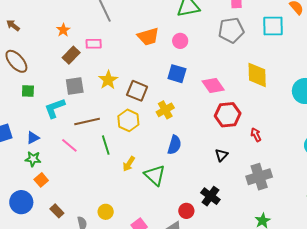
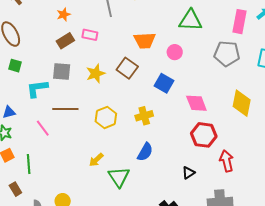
brown square: (137, 91) -> (127, 68), moved
red arrow: (256, 135) -> (227, 161), size x1.5
green line: (106, 145) -> (29, 164), moved

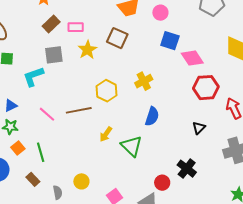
pink rectangle: (90, 35) -> (76, 27), moved
blue square: (164, 83) -> (170, 41), moved
brown line: (65, 109) -> (79, 110), moved

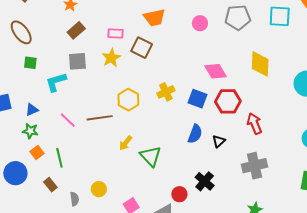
pink circle: (160, 13) -> (200, 23), moved
pink rectangle: (76, 27) -> (115, 33), moved
blue square: (170, 41) -> (197, 99), moved
blue semicircle: (152, 116) -> (195, 134), moved

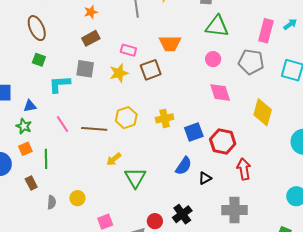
brown square: (142, 48) -> (151, 70), turned 30
pink diamond: (216, 71) -> (220, 93), moved
blue square: (197, 99) -> (194, 132), turned 36

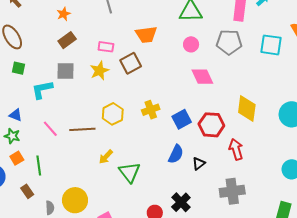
blue triangle: (30, 106) -> (16, 115), turned 40
yellow diamond: (263, 112) -> (247, 108), moved
yellow circle: (77, 198) -> (75, 200), size x1.6

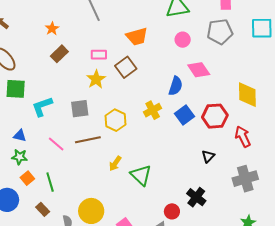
green square: (19, 68) -> (16, 89), size x1.5
gray square: (65, 71) -> (80, 109), moved
blue semicircle: (176, 154) -> (176, 86), moved

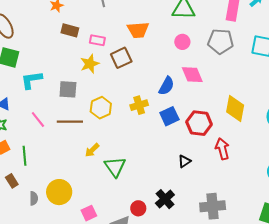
brown rectangle: (59, 54) -> (70, 30), moved, turned 48
gray cross: (245, 179) -> (213, 206), moved

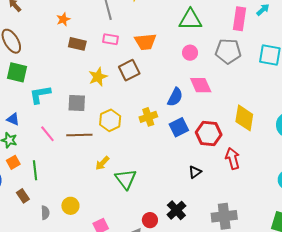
pink rectangle: (97, 40) -> (110, 39), moved
yellow circle: (59, 192) -> (70, 206), size x0.7

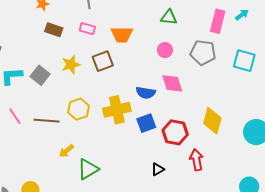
green triangle: (190, 20) -> (169, 17), size x0.7
blue semicircle: (175, 97) -> (146, 93), turned 66
gray square: (77, 103) -> (40, 75), moved, turned 30
yellow cross: (148, 117) -> (117, 110), size x1.5
green triangle: (126, 179) -> (88, 169), turned 30

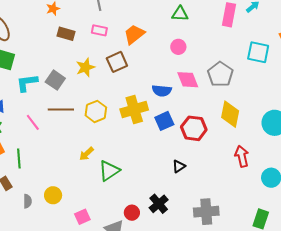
orange trapezoid: (122, 35) -> (134, 34), turned 145
gray pentagon: (203, 53) -> (220, 74), moved, turned 30
brown line: (47, 121) -> (61, 110), moved
red arrow: (196, 160) -> (242, 156), moved

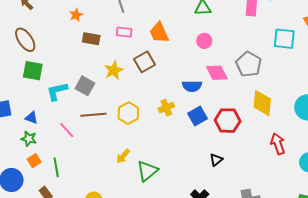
orange trapezoid: (134, 34) -> (159, 33), turned -70
yellow cross: (134, 109) -> (166, 108), size x0.6

